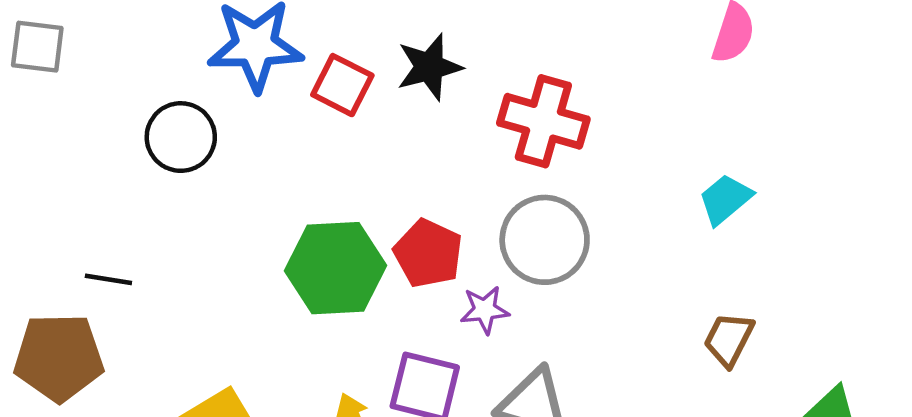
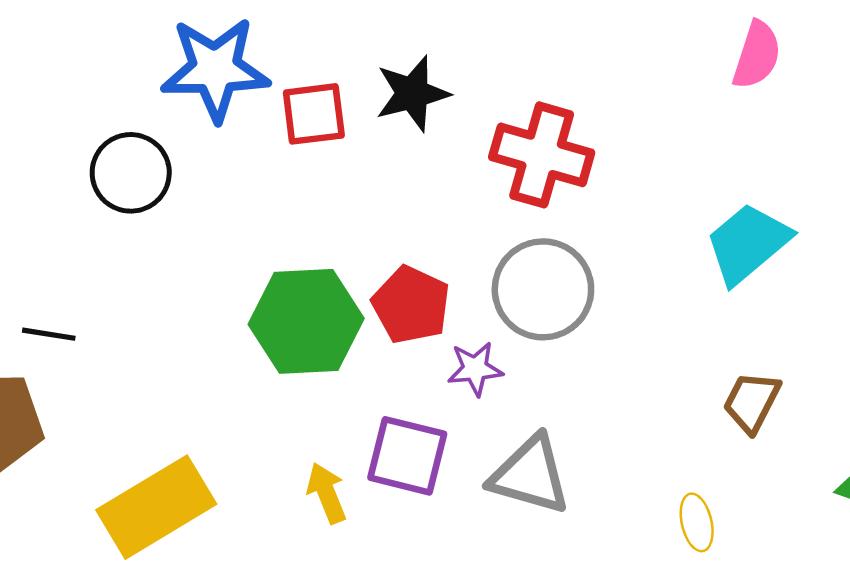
red square: (342, 85) -> (314, 114), turned -34
cyan trapezoid: (725, 199) -> (748, 243), size x1.4

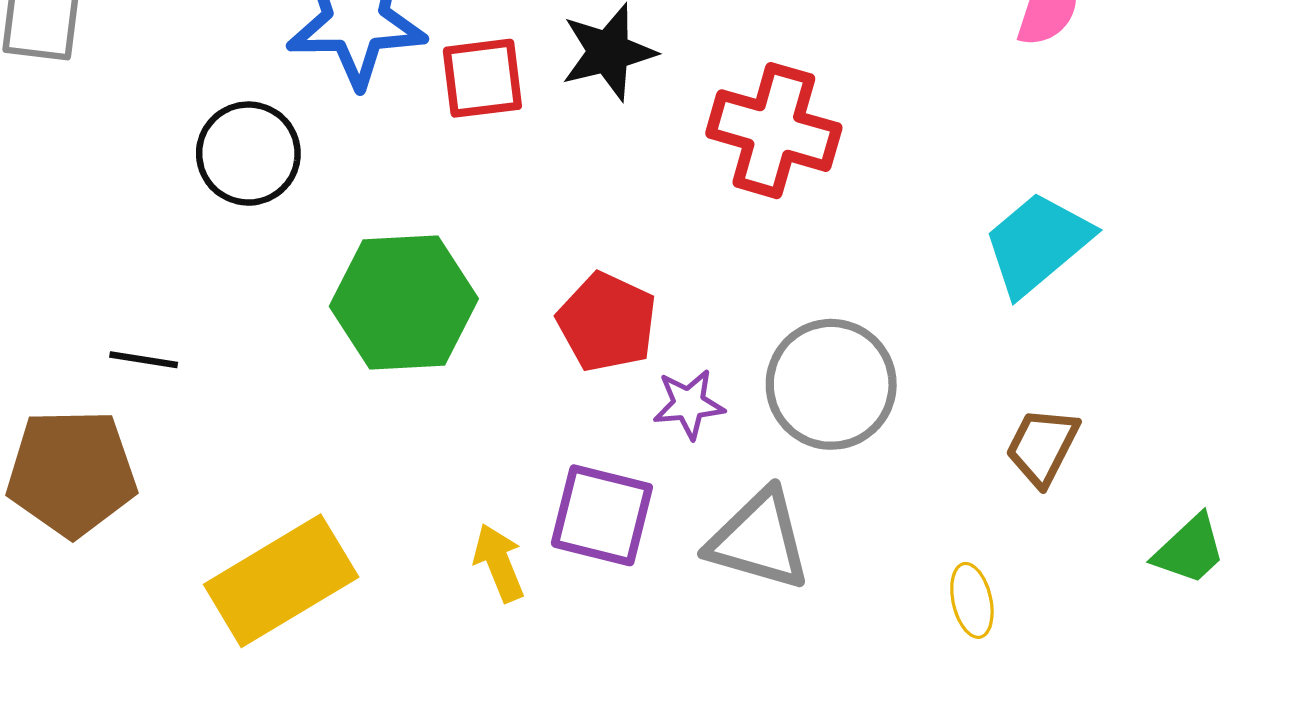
gray circle: (543, 289) -> (831, 384), moved
green hexagon: (306, 321) -> (404, 302), moved

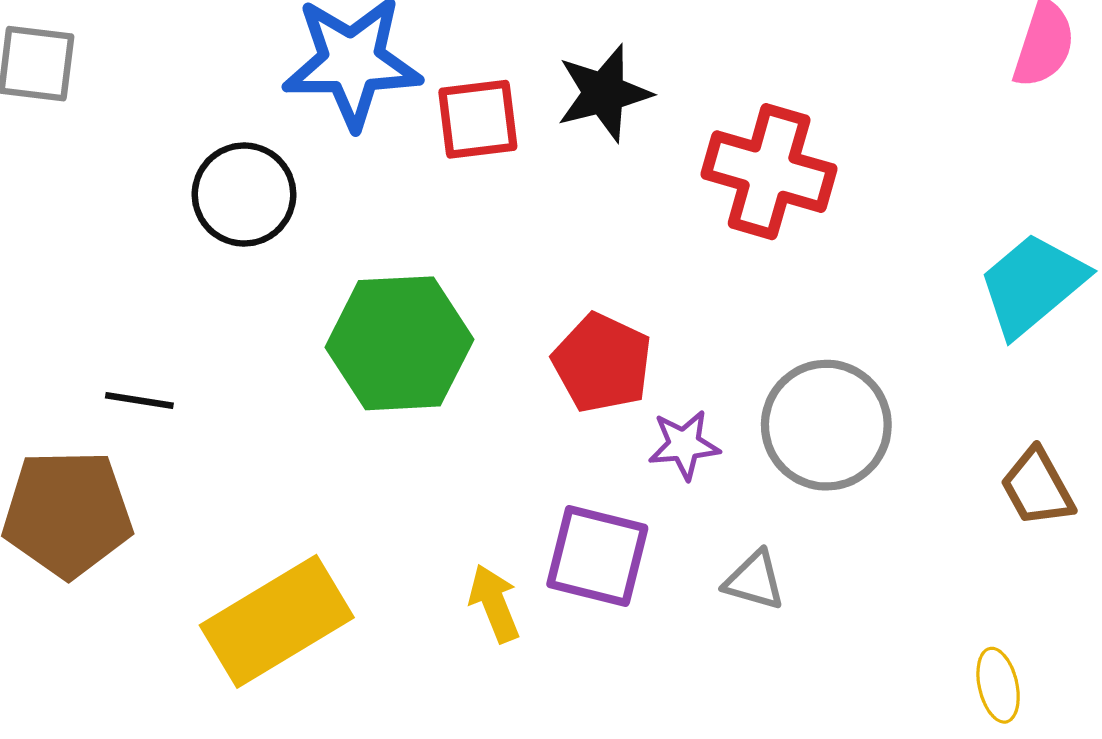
brown trapezoid: (1042, 447) -> (1037, 487), turned -56
gray triangle: (759, 540) -> (754, 581), size x0.6
yellow ellipse: (972, 600) -> (998, 685), moved

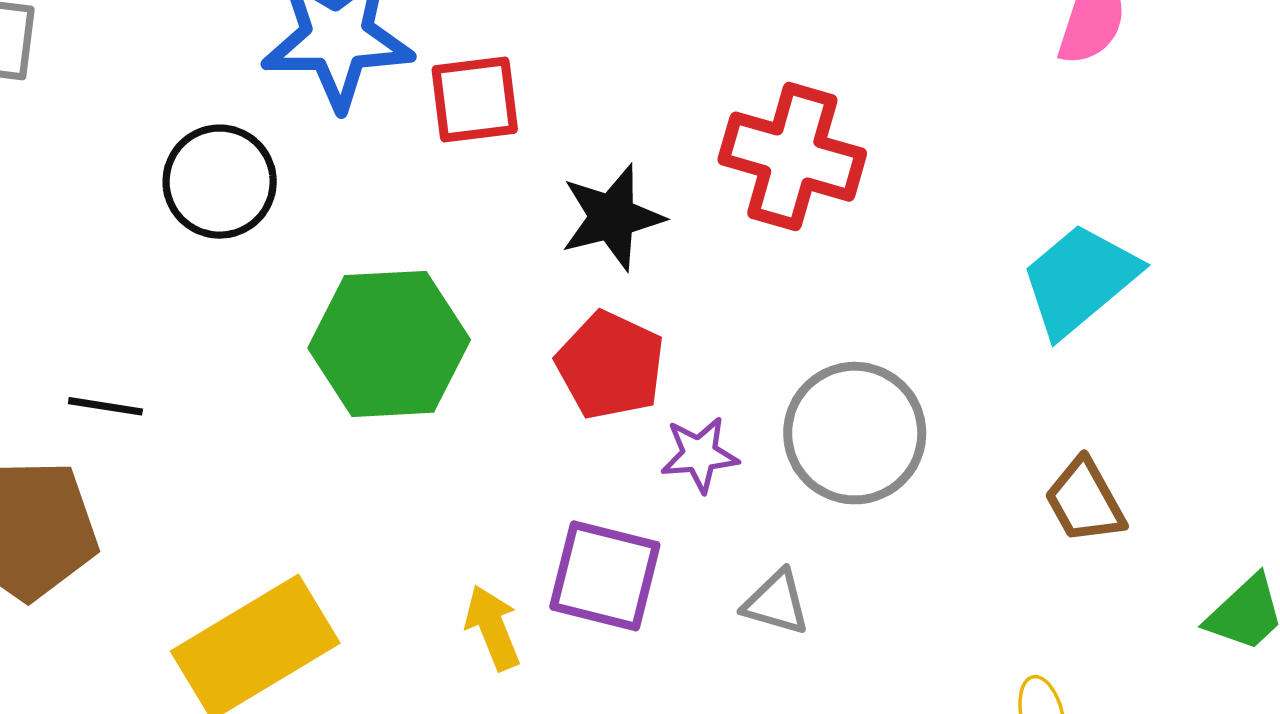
black star: (604, 93) -> (612, 217), moved

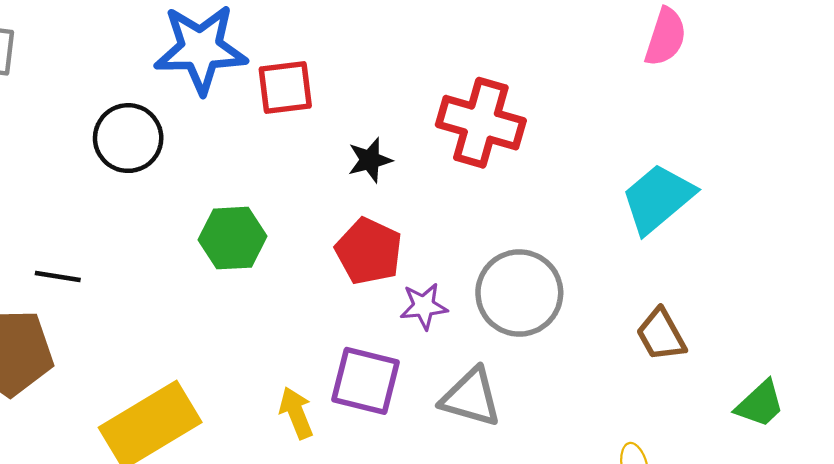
black star: (612, 217) -> (370, 160), size x0.7
green hexagon: (389, 344) -> (233, 238), size x0.7
gray triangle: (776, 603) -> (471, 397), size x1.5

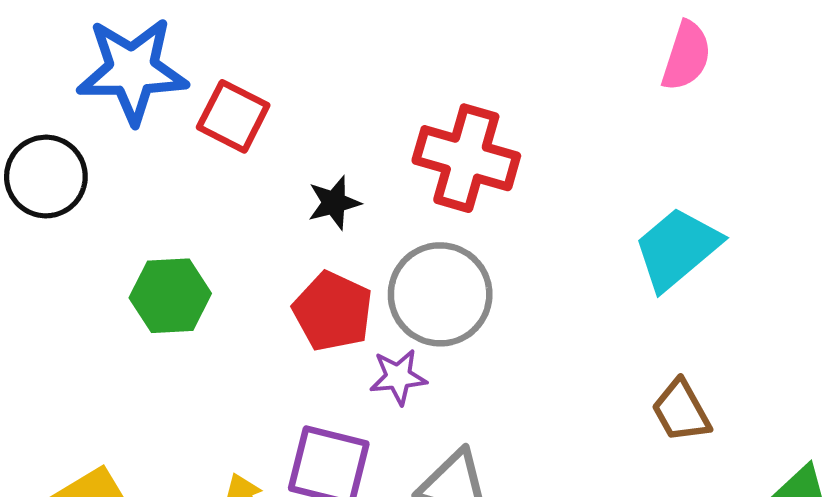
red square: (285, 87) -> (233, 116), turned 34
gray circle: (519, 293) -> (440, 294), moved

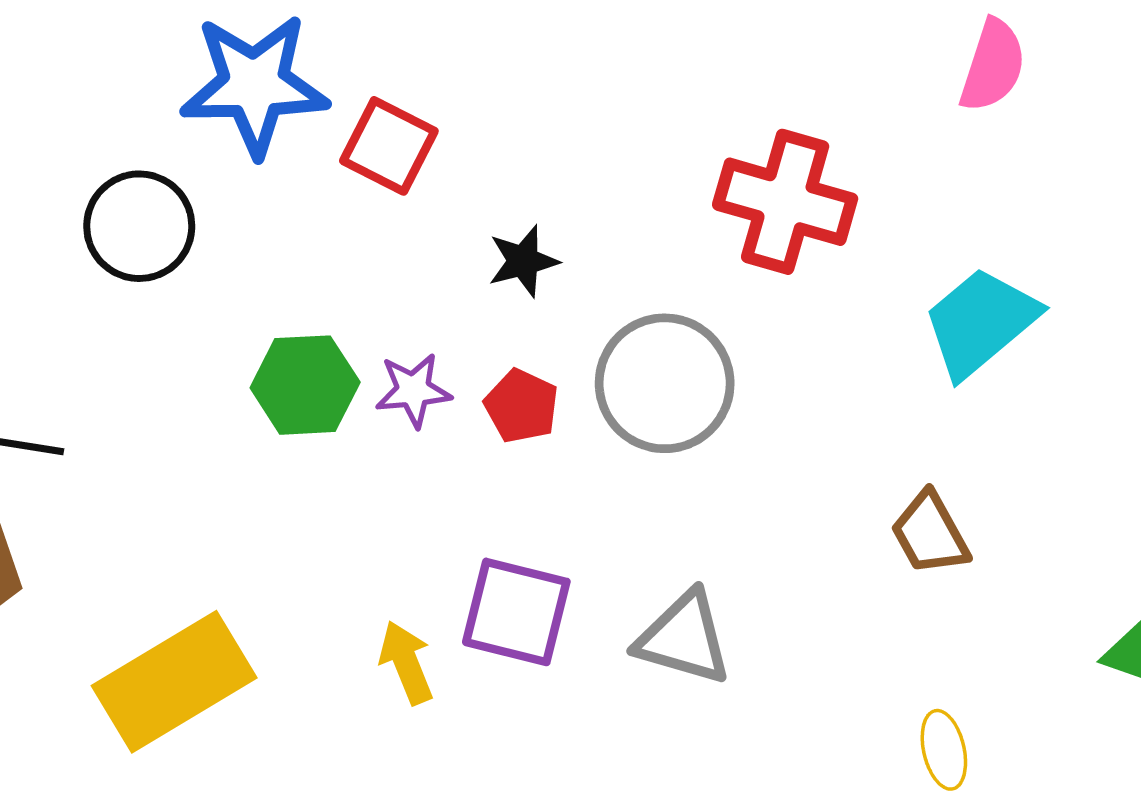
red cross: (466, 158) -> (785, 202), moved
red pentagon: (333, 311) -> (522, 406), size x0.7
purple star: (398, 377) -> (413, 390), moved
brown trapezoid: (681, 411) -> (930, 533), moved

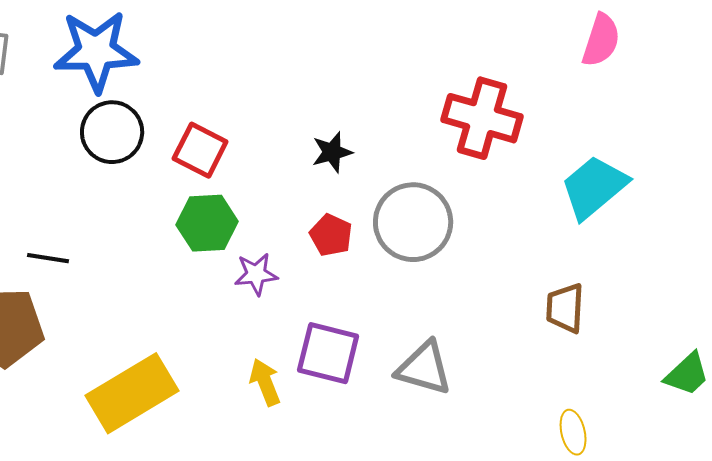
blue star: (254, 85) -> (96, 51), moved
red square: (389, 146) -> (200, 150), moved
purple star: (413, 390) -> (256, 274), moved
brown trapezoid: (930, 533) -> (565, 308), turned 32

